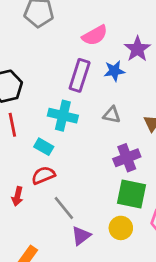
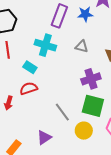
gray line: (64, 208) -> (62, 112), moved
purple triangle: (81, 236) -> (44, 137), moved

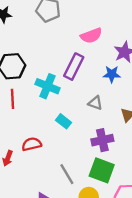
blue star: (85, 14) -> (112, 74), moved
cyan cross: (45, 45) -> (48, 86), moved
cyan rectangle: (30, 67) -> (64, 121), moved

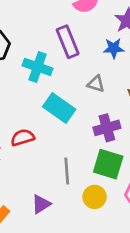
purple rectangle: (74, 67) -> (68, 42), turned -45
cyan rectangle: (64, 121) -> (59, 108), size x1.6
gray line: (67, 174) -> (67, 171), turned 30

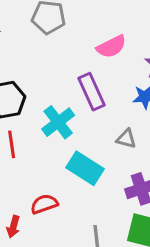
cyan cross: (38, 67) -> (58, 122), turned 36

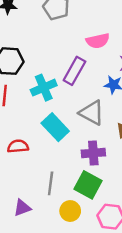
purple rectangle: (92, 92) -> (74, 71), turned 40
gray triangle: (126, 139) -> (92, 113), size x1.6

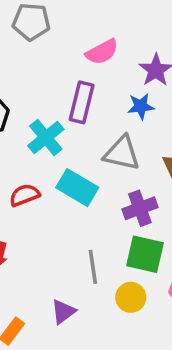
red semicircle: (18, 146) -> (25, 195), moved

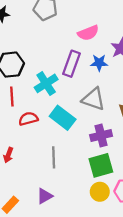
blue star: (141, 106) -> (99, 63), moved
green square: (145, 254) -> (101, 165), turned -35
gray line: (93, 267) -> (54, 157), moved
yellow circle: (131, 297) -> (100, 192), moved

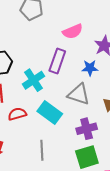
blue star: (99, 63) -> (90, 68), moved

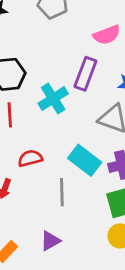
cyan rectangle: (50, 112) -> (85, 160), moved
red semicircle: (17, 114) -> (30, 158), moved

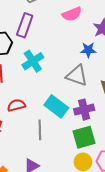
purple rectangle: (85, 74) -> (25, 25), moved

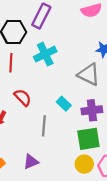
red semicircle: (16, 105) -> (23, 97), turned 54
cyan rectangle: (56, 106) -> (64, 104), size x0.6

